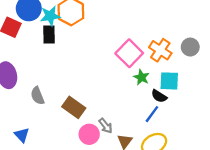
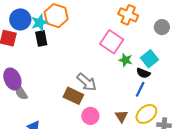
orange cross: (160, 50) -> (128, 15), moved
cyan square: (169, 81) -> (150, 59), turned -30
gray semicircle: (37, 96) -> (21, 93), moved
gray arrow: (106, 126) -> (87, 82), moved, size x1.5

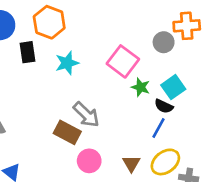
orange cross: (128, 15) -> (187, 26), moved, turned -30
cyan star: (39, 22) -> (67, 63), moved
gray circle: (162, 27) -> (164, 42), moved

